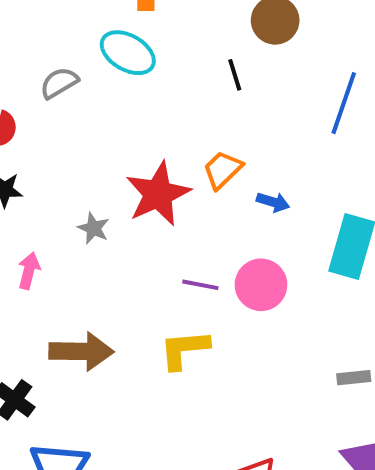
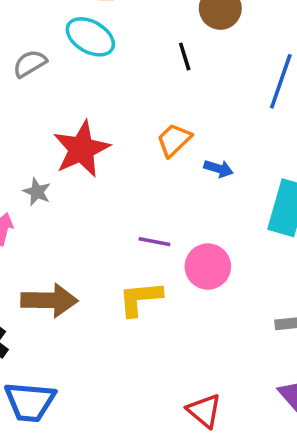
red star: (158, 194) -> (81, 149), moved
gray star: (93, 228) -> (37, 192), moved
pink circle: (261, 285) -> (208, 267), moved

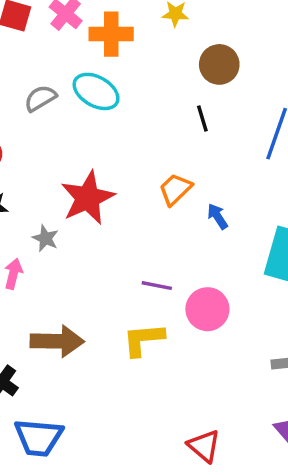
black line: (185, 56) -> (202, 118), moved
gray semicircle: (30, 64) -> (40, 98), moved
blue arrow: (219, 169) -> (218, 216), turned -140

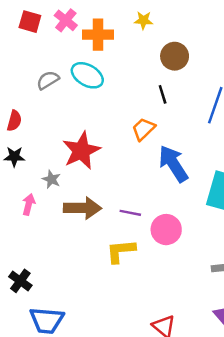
orange trapezoid: (175, 189) -> (143, 129), moved
blue arrow: (218, 216) -> (173, 164), size x2.0
brown arrow: (57, 341) -> (82, 208), moved

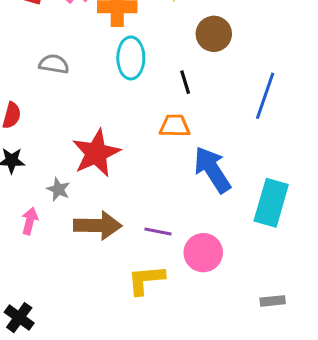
cyan ellipse: (87, 75) -> (131, 58), moved, turned 60
gray semicircle: (48, 80) -> (54, 64), turned 40
black line: (163, 94) -> (185, 82), moved
orange trapezoid: (143, 129) -> (175, 126), turned 45

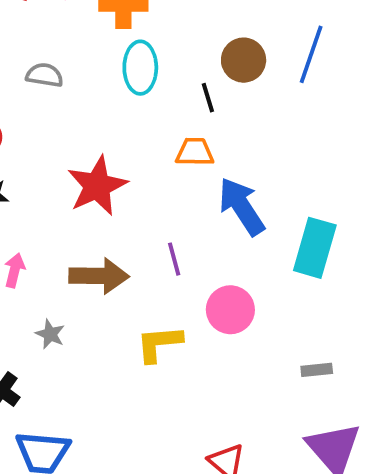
brown circle: (214, 34) -> (244, 60), moved
blue line: (265, 96) -> (311, 54), moved
gray star: (58, 189) -> (50, 334), moved
purple line: (158, 232) -> (174, 259), moved, turned 64

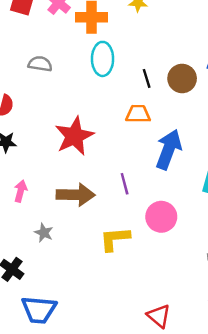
brown circle: (244, 60) -> (182, 78), moved
blue arrow: (242, 206) -> (169, 149), turned 54

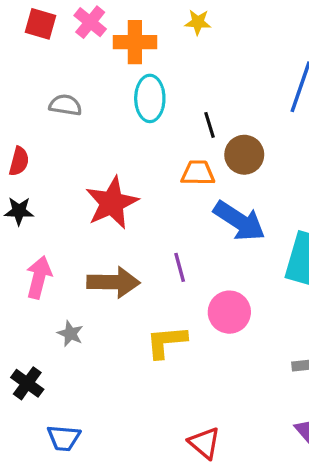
brown circle: (182, 78) -> (244, 155), moved
blue arrow: (169, 149) -> (239, 221), turned 102
pink arrow: (21, 191) -> (39, 277), size x1.4
blue trapezoid: (39, 310) -> (64, 438), size x0.7
red triangle: (159, 316) -> (205, 443), moved

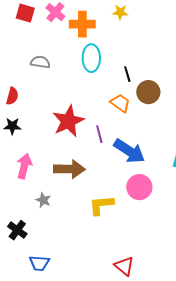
orange trapezoid: (198, 173) -> (120, 103), turned 35
blue arrow: (239, 221) -> (129, 151), moved
purple line: (180, 267) -> (99, 134), moved

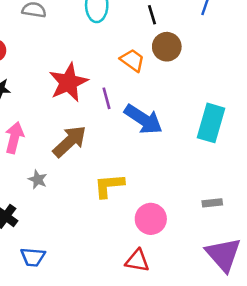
black line: (127, 74) -> (152, 15), moved
brown arrow: (69, 169) -> (70, 141), turned -44
pink circle: (139, 187) -> (151, 219), moved
red triangle: (124, 266) -> (137, 261), turned -30

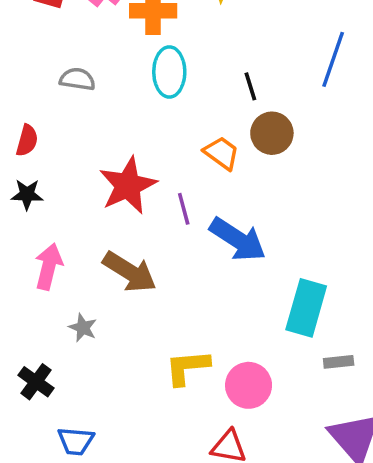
cyan rectangle: (211, 123) -> (306, 308), moved
brown arrow: (70, 141) -> (130, 272), turned 75
yellow L-shape: (109, 186) -> (187, 367), moved

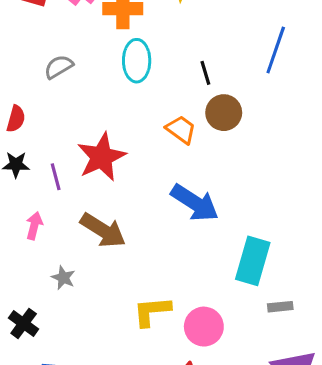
gray semicircle: (77, 79) -> (59, 67), turned -40
purple line: (184, 209) -> (56, 177), moved
pink arrow: (49, 266) -> (34, 226), size x0.7

